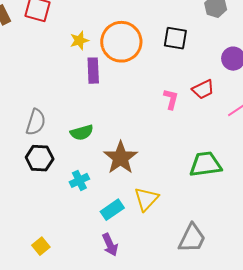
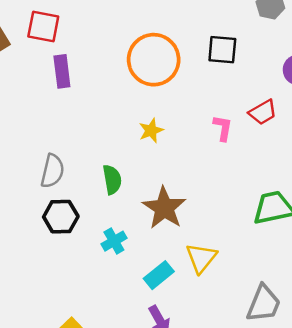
yellow star: (79, 40) -> (151, 130), moved
purple rectangle: (93, 71) -> (62, 71), moved
green semicircle: (82, 132) -> (112, 180), turned -80

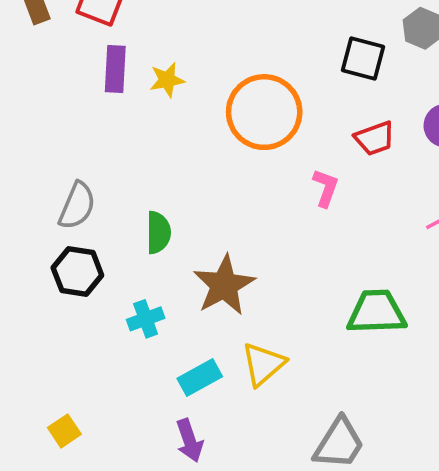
black square: (222, 50) -> (363, 58), moved
orange circle: (154, 60) -> (264, 112), moved
red trapezoid: (263, 112) -> (375, 138), moved
yellow star: (151, 130) -> (167, 80), moved

